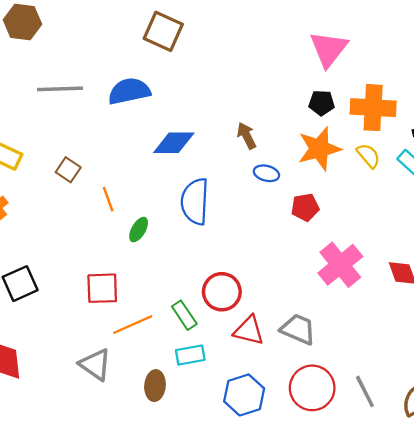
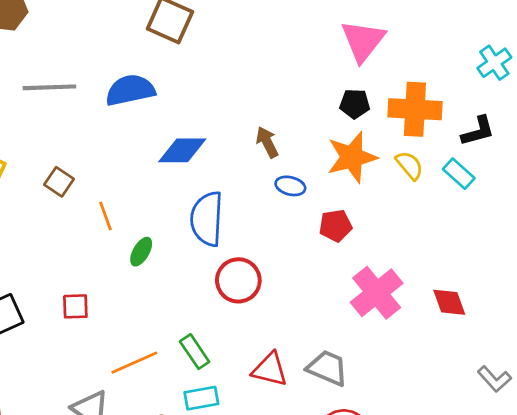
red square: (102, 288) -> (75, 306), moved, size x0.7
red circle: (222, 292) -> (238, 280), moved

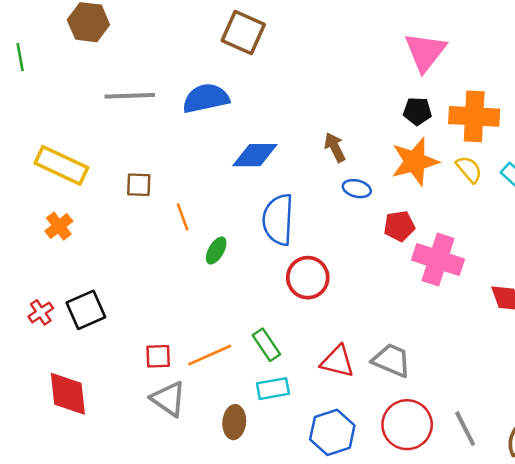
brown square: (59, 182) -> (139, 185), turned -32
pink cross: (377, 293) -> (438, 260), moved, turned -33
red square: (75, 306) -> (158, 356), moved

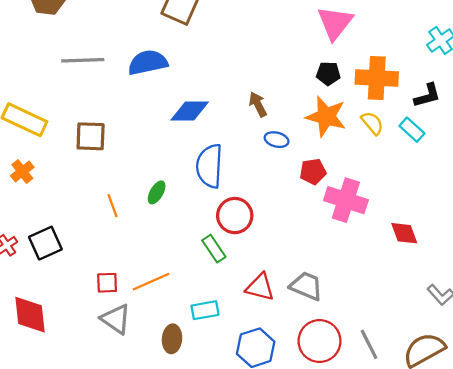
orange star: (415, 162) -> (326, 116), turned 30
brown square: (139, 185) -> (91, 136), size x1.4
orange line: (183, 217) -> (113, 206), moved
green rectangle: (266, 345) -> (214, 249), moved

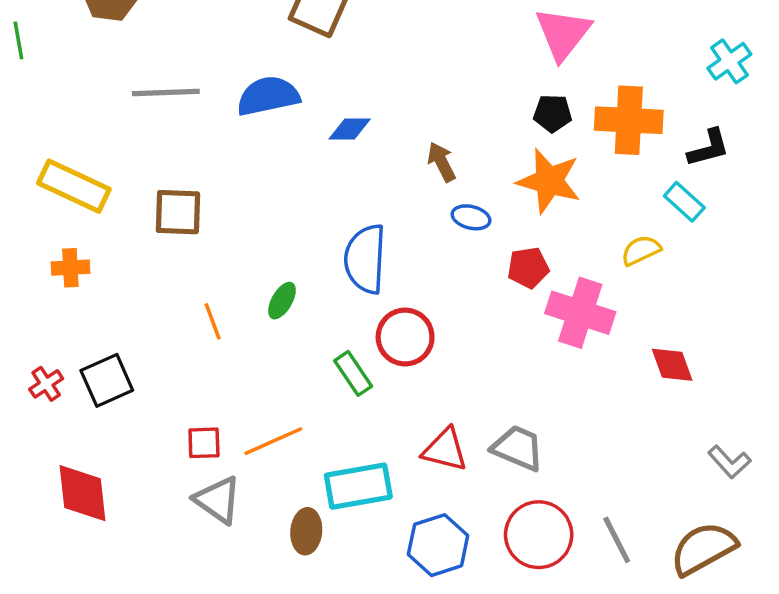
blue diamond: (190, 111) -> (350, 129), moved, size x0.7
yellow semicircle: (372, 123) -> (641, 250), moved, turned -75
orange cross: (22, 172) -> (70, 268), turned 35
green rectangle: (214, 249) -> (353, 373), moved
cyan rectangle: (205, 310) -> (358, 486), size x1.5

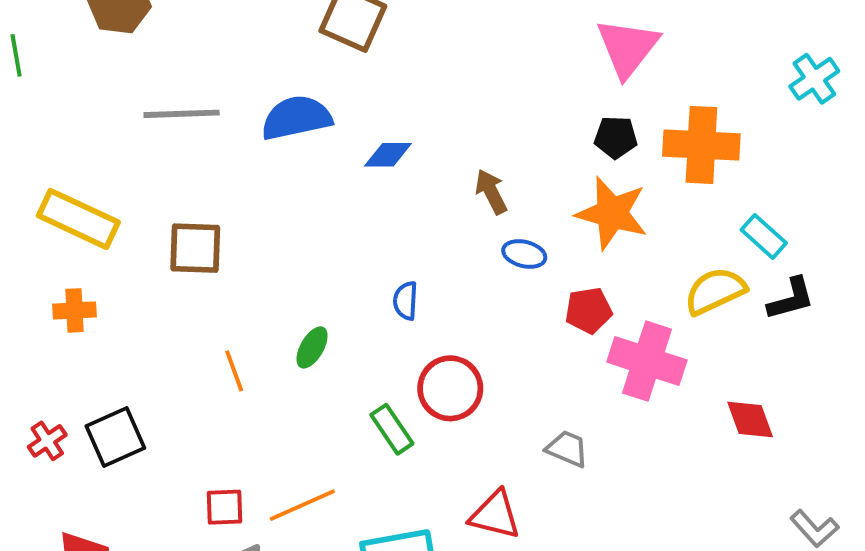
black L-shape: (709, 148) -> (791, 299), moved
yellow semicircle: (641, 250) -> (715, 291), size x1.4
blue semicircle: (365, 259) -> (405, 301), size x0.5
gray trapezoid: (518, 448) -> (567, 449), moved, size x0.7

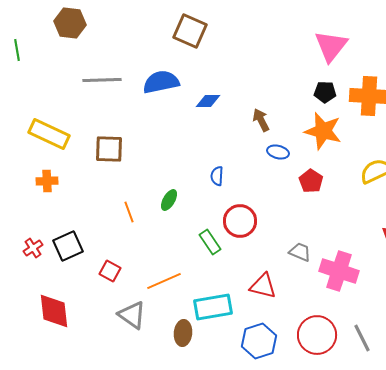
red pentagon: (589, 310) -> (311, 181), turned -30
pink cross: (647, 361) -> (339, 271), moved
red square: (224, 507) -> (110, 271), moved, turned 30

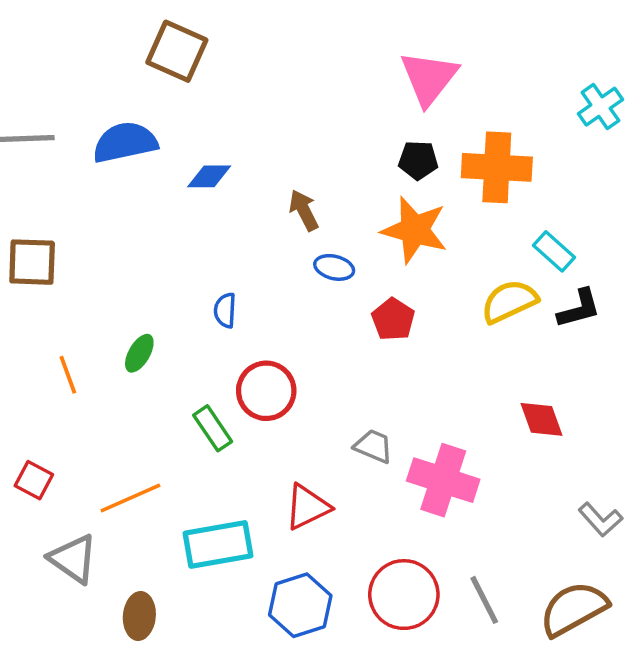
red triangle: (263, 286) -> (307, 507), turned -40
brown ellipse: (183, 333) -> (139, 616), moved

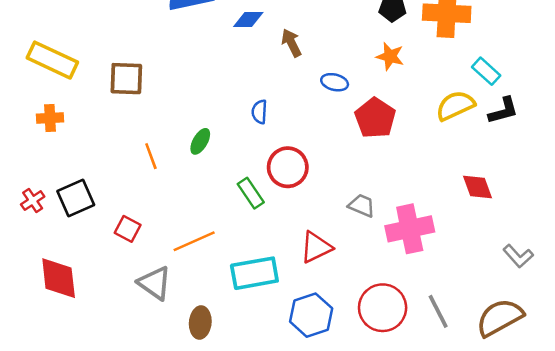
brown arrow: (304, 210) -> (291, 43), moved
orange star: (415, 230) -> (390, 56), size x0.6
red pentagon: (393, 319) -> (375, 118), size x1.4
pink cross: (443, 480) -> (410, 229), turned -30

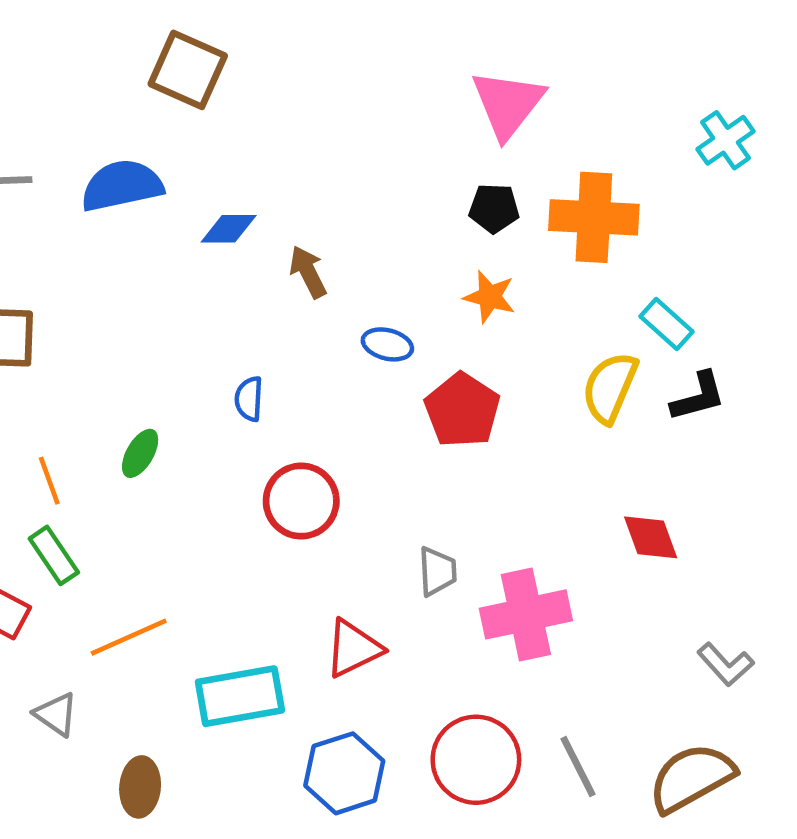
yellow semicircle: (455, 106) -> (610, 388), turned -42
green rectangle: (251, 193) -> (54, 555), moved
gray trapezoid: (362, 205) -> (437, 571), turned 64
gray triangle: (155, 283) -> (56, 714), size x0.7

